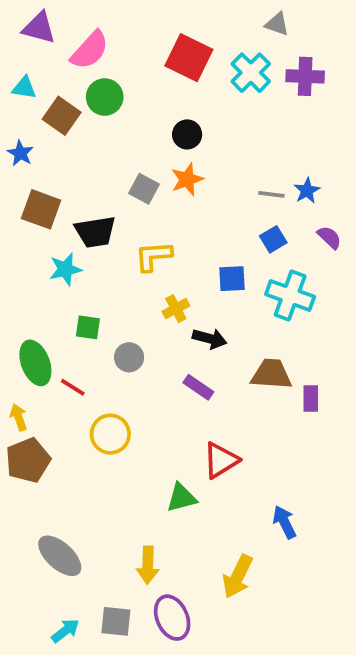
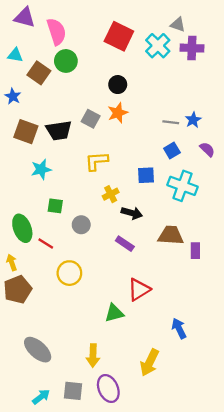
gray triangle: (277, 24) -> (178, 24), moved
pink semicircle: (90, 50) -> (56, 32), turned -60
black trapezoid: (95, 232) -> (59, 130), moved

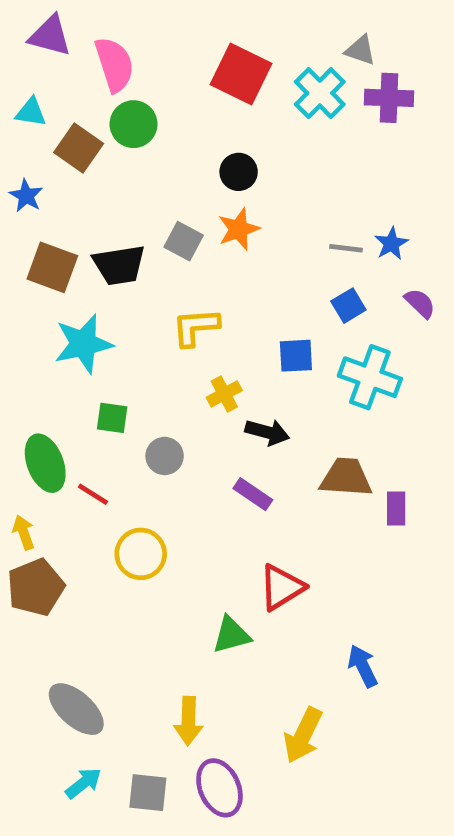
cyan star: (41, 169) -> (83, 344), size x1.4
cyan arrow: (41, 397) -> (83, 783), moved

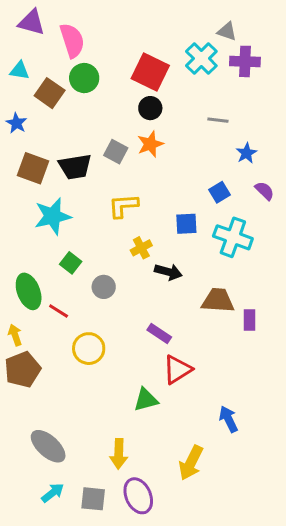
red square: (241, 74) -> (150, 72), moved
gray line: (346, 248) -> (218, 120), moved
green square: (112, 418) -> (71, 263), turned 30
purple rectangle: (253, 494) -> (159, 334), moved

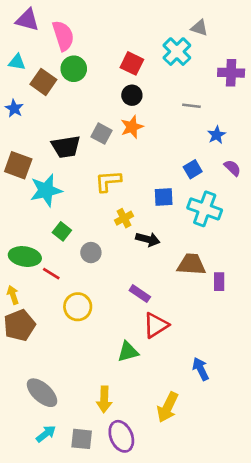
purple cross: (245, 61) -> (231, 73), moved
red square: (150, 72) -> (132, 63), size x0.7
brown square: (33, 168) -> (18, 165), moved
green ellipse: (29, 291) -> (25, 257), turned -60

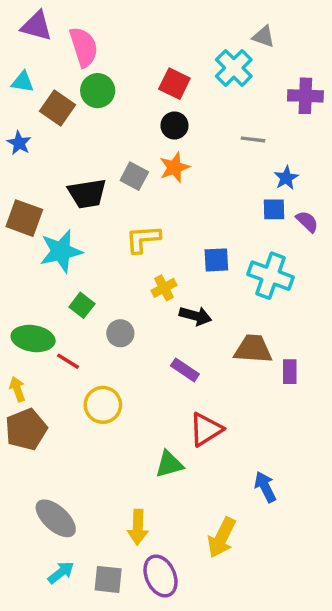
blue square: (193, 169) -> (274, 209), moved, turned 30
purple rectangle: (140, 294) -> (185, 370), moved

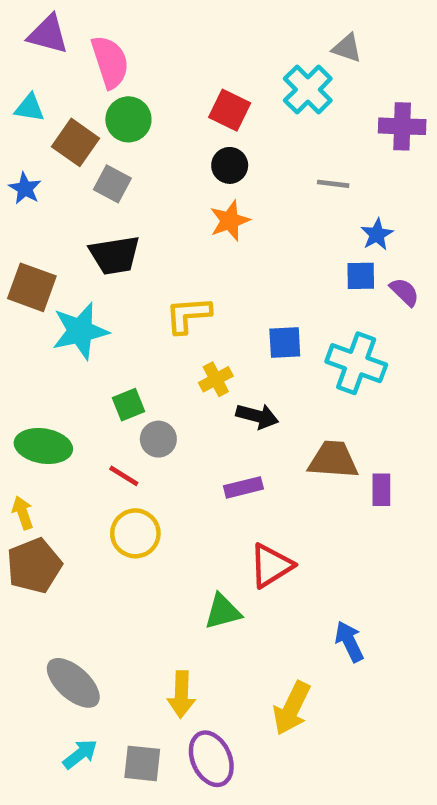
gray square: (134, 176) -> (112, 184), moved
green square: (82, 305) -> (128, 405), moved, turned 30
red line: (68, 361) -> (124, 476), moved
purple rectangle: (185, 370) -> (243, 487), turned -48

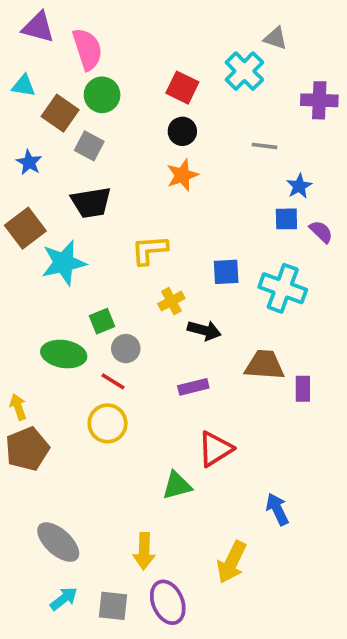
blue star: (25, 188) -> (29, 162), moved
brown square: (32, 287) -> (25, 228), turned 33
green ellipse: (43, 446) -> (64, 354), moved
red line: (124, 476) -> (113, 381), moved

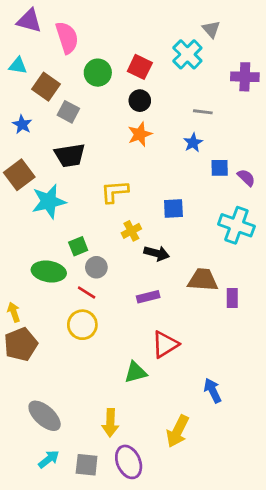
gray triangle: (275, 38) -> (211, 29), turned 30
green circle: (102, 95) -> (98, 73), moved
blue star: (299, 186) -> (193, 143), moved
cyan cross: (283, 288) -> (236, 225), moved

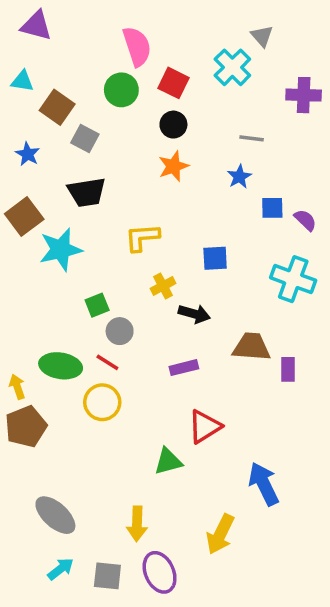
pink semicircle: (67, 38) -> (137, 46), moved
green ellipse: (49, 271) -> (61, 366), moved
blue arrow: (213, 391) -> (264, 484), size x1.4

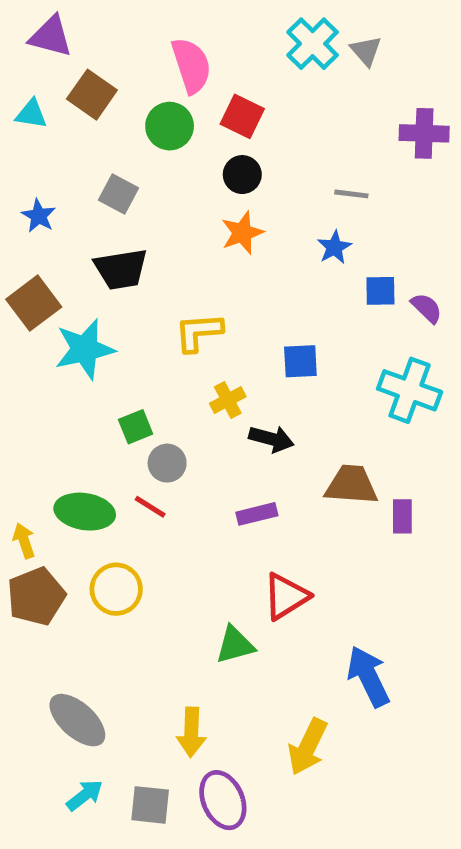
cyan cross: (232, 67) -> (313, 44), moved
brown square: (57, 107) -> (92, 95), moved
yellow circle: (102, 402) -> (116, 589), moved

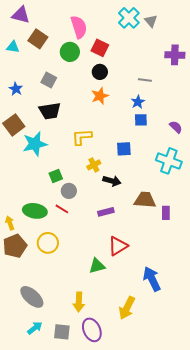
blue square: (380, 291) -> (141, 120), moved

